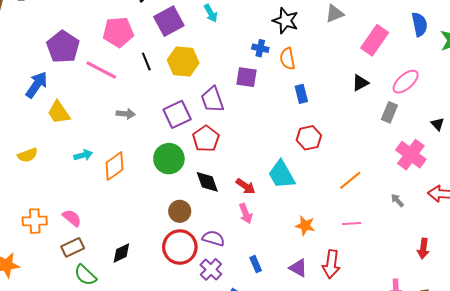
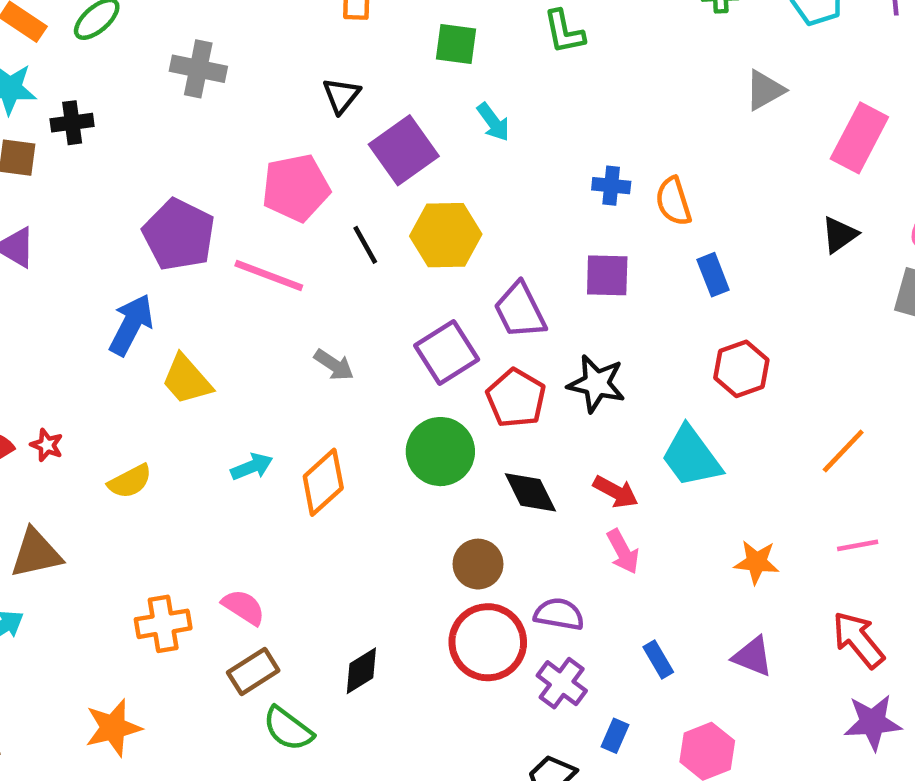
black star: (285, 21) -> (596, 384), moved
purple square: (246, 77) -> (607, 275), moved
gray arrow: (126, 114) -> (334, 365), turned 36
red arrow: (331, 264) -> (858, 640), moved, turned 140

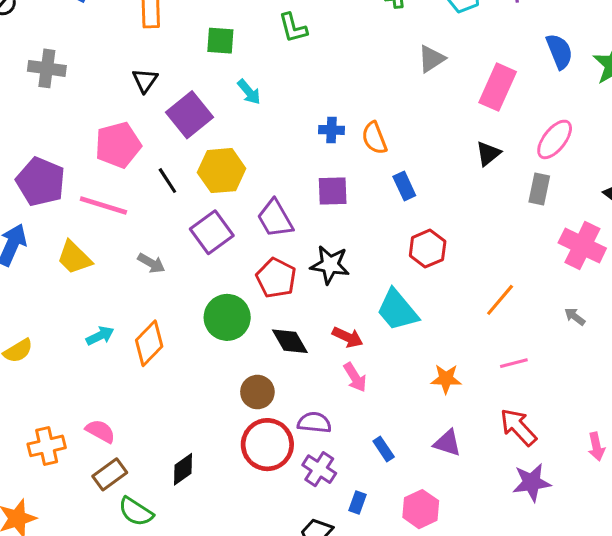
purple square: (447, 353) -> (212, 232), moved
yellow trapezoid: (187, 380) -> (74, 258), moved

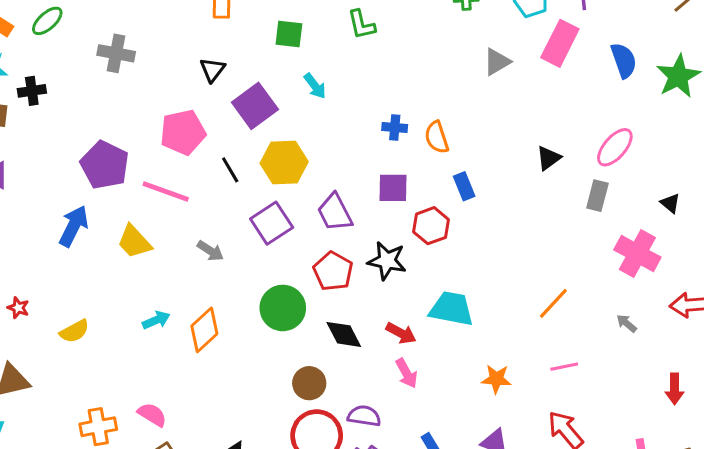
pink rectangle: (498, 87) -> (560, 43), moved
red hexagon: (428, 249) -> (431, 226), moved
cyan trapezoid: (397, 310) -> (451, 309), turned 138

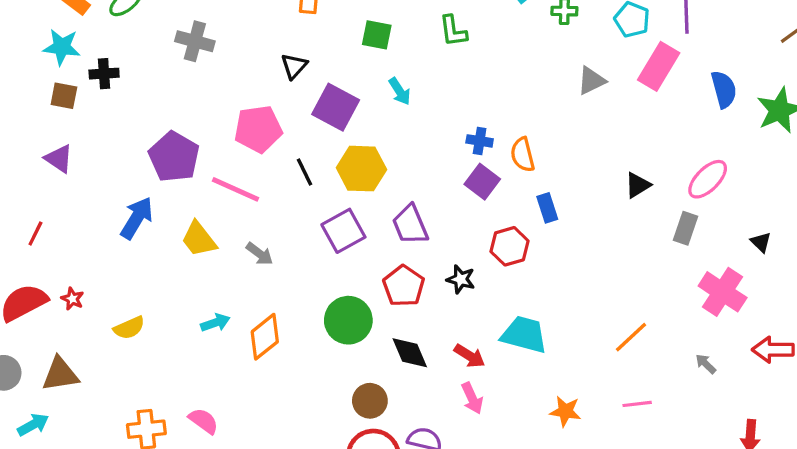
purple square: (255, 106) -> (336, 107), turned -30
purple square: (393, 188) -> (482, 182), moved, turned 32
gray arrow: (210, 251) -> (260, 254), moved
black star: (387, 261) -> (461, 279), size x0.7

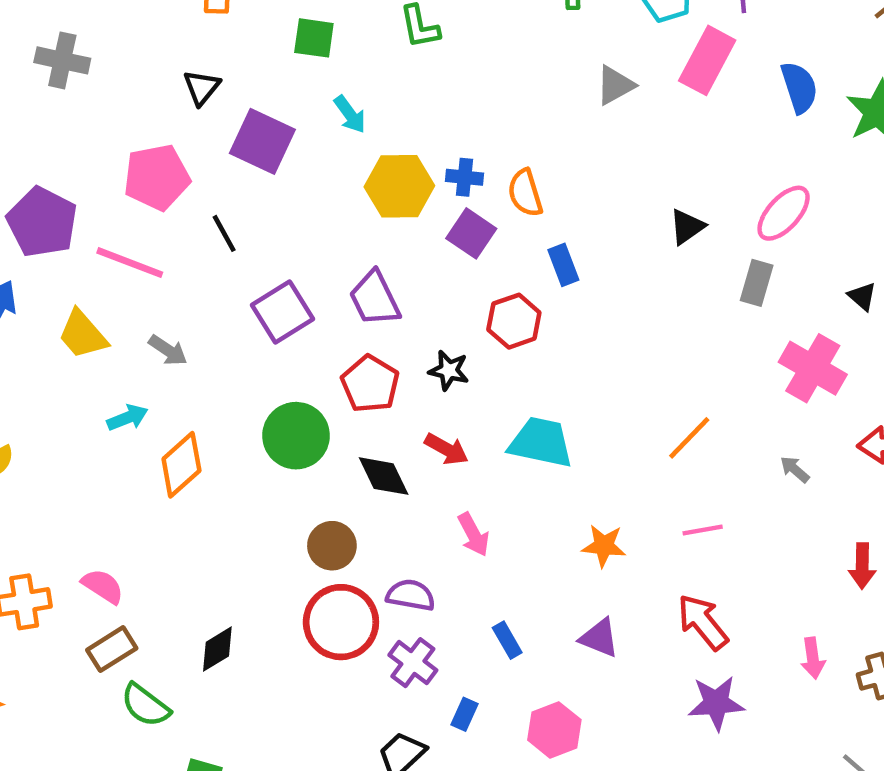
yellow hexagon: (361, 169) -> (399, 186), moved
cyan arrow: (215, 323) -> (127, 418), moved
red arrow: (470, 356) -> (447, 449), moved

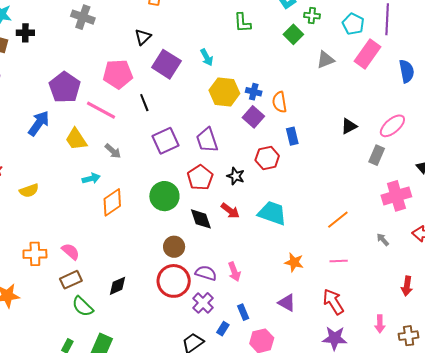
green square: (314, 38) -> (293, 34), moved, turned 30
pink cross: (813, 368) -> (396, 196), turned 36
pink arrow: (474, 534) -> (234, 272), moved
blue rectangle: (507, 640) -> (243, 312), moved

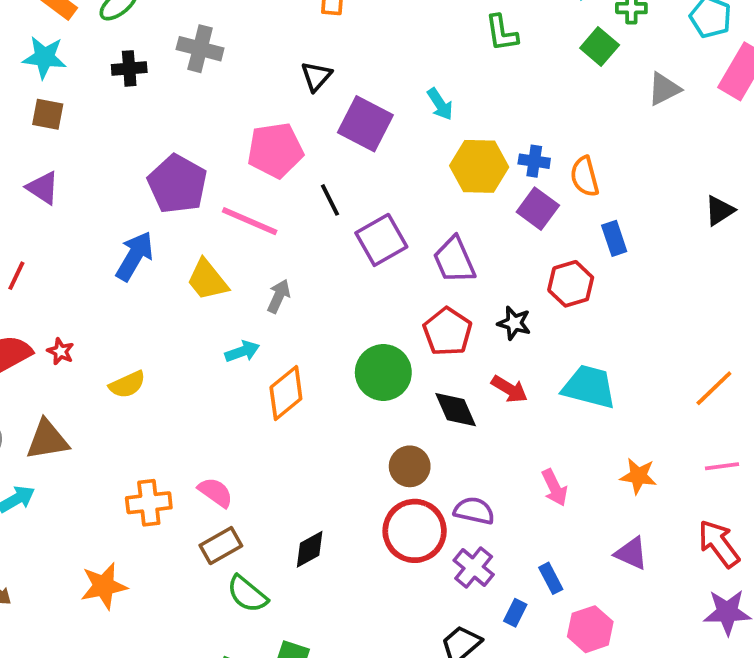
black cross: (25, 33) -> (129, 68), moved
purple square: (166, 141) -> (381, 240), moved
gray arrow: (113, 151) -> (279, 296), turned -102
pink arrow: (234, 272) -> (555, 488), moved

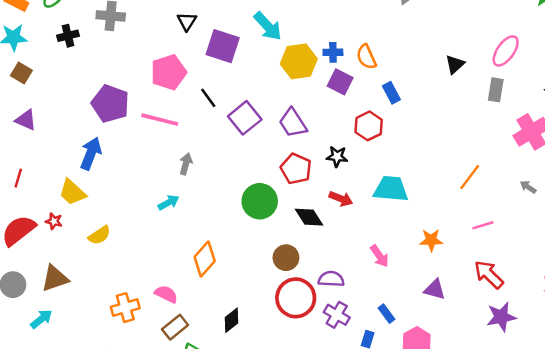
cyan arrow: (440, 104) -> (268, 26), size x1.5
brown square: (48, 114) -> (21, 73), turned 30
yellow trapezoid: (207, 280) -> (72, 192), moved
orange diamond: (286, 393) -> (205, 259), moved

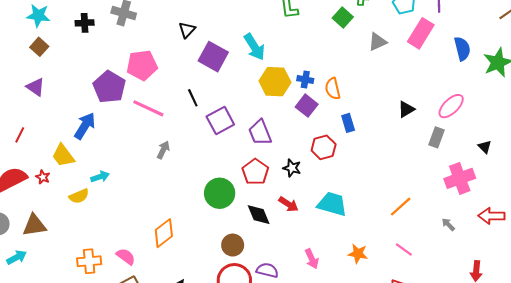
pink pentagon: (169, 72) -> (142, 65), moved
cyan arrow: (169, 202) -> (100, 177), moved
pink line: (483, 225) -> (404, 249), turned 42

